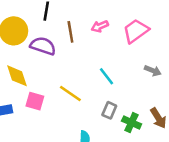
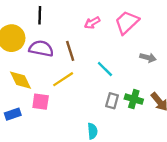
brown line: (70, 32) -> (70, 51), moved
yellow line: (70, 94) -> (63, 79), moved, turned -60
green cross: (132, 123) -> (134, 99), moved

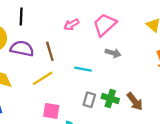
gray arrow: (148, 58) -> (113, 53), moved
cyan line: (105, 69) -> (83, 69), turned -35
pink square: (41, 102) -> (51, 111), moved

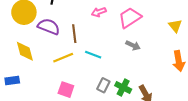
cyan line: (83, 69) -> (93, 55), moved

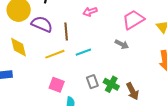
pink trapezoid: (130, 18) -> (133, 20), moved
cyan line: (93, 55) -> (83, 52), turned -42
gray rectangle: (103, 85) -> (92, 82), turned -48

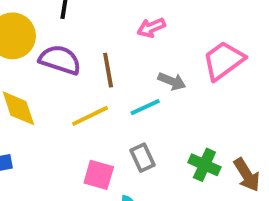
pink trapezoid: (133, 20) -> (224, 61), moved
gray arrow: (122, 44) -> (172, 81), moved
gray rectangle: (92, 82) -> (142, 158), moved

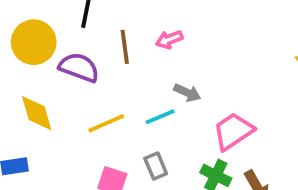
pink trapezoid: (224, 61) -> (233, 131), moved
brown line: (108, 70) -> (125, 47), moved

